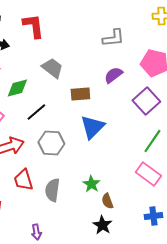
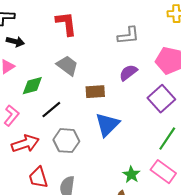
red L-shape: (33, 26) -> (66, 24), moved
green star: (91, 184) -> (131, 175), moved

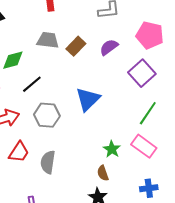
gray trapezoid: (67, 66) -> (48, 40), turned -30
brown rectangle: (95, 92) -> (76, 46), moved, turned -42
red trapezoid: (38, 178) -> (19, 152), turned -130

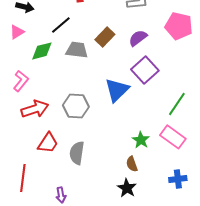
gray trapezoid: (48, 40) -> (77, 50), moved
purple square: (142, 73) -> (145, 70), moved
black line: (32, 84) -> (61, 25), moved

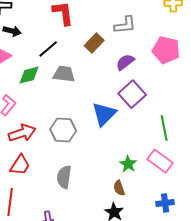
brown rectangle: (105, 37) -> (94, 43), moved
green line: (177, 104) -> (164, 128), turned -45
red trapezoid: (48, 143) -> (20, 165), moved

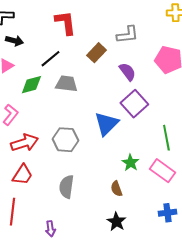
purple semicircle: (125, 62) -> (127, 72), turned 90
green star: (128, 164) -> (130, 163), moved
brown semicircle: (119, 188) -> (116, 189), moved

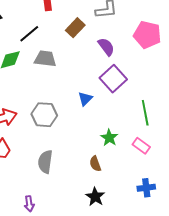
blue triangle: (106, 124) -> (85, 99), size x0.6
pink rectangle: (162, 171) -> (141, 146), size x0.7

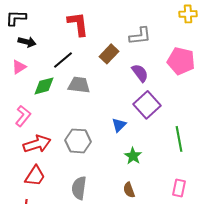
green star: (109, 138) -> (133, 156), moved
pink rectangle: (141, 146) -> (179, 188), moved, turned 66

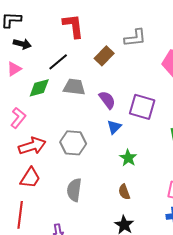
purple semicircle: (140, 73) -> (107, 100), moved
purple square: (147, 105) -> (142, 107), turned -32

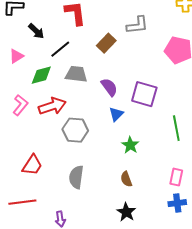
black arrow: (22, 44) -> (36, 31), moved, turned 30
red arrow: (32, 146) -> (52, 106), moved
red line: (20, 215) -> (22, 202), turned 76

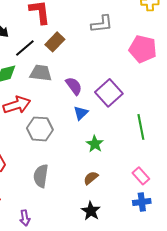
brown rectangle: (106, 43) -> (55, 42), moved
purple square: (144, 94) -> (109, 93), turned 32
pink rectangle: (176, 177) -> (141, 176), turned -54
brown semicircle: (126, 179) -> (91, 178), turned 70

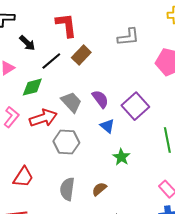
gray trapezoid: (41, 73) -> (71, 102), moved, turned 40
blue triangle: (81, 113) -> (107, 126), turned -35
brown semicircle: (91, 178) -> (99, 189), moved

